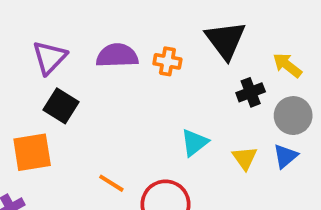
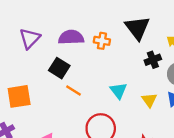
black square: (61, 106) -> (59, 68), moved
cyan triangle: (194, 143) -> (118, 91), turned -30
orange line: (111, 183) -> (73, 91), moved

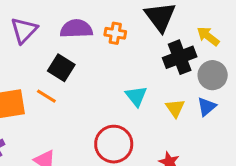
black cross: (153, 60) -> (180, 57), size x1.5
orange line: (73, 91) -> (46, 96), moved

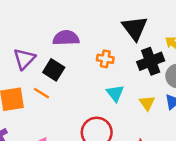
purple triangle: (24, 30) -> (24, 59), moved
orange cross: (115, 33) -> (105, 59), moved

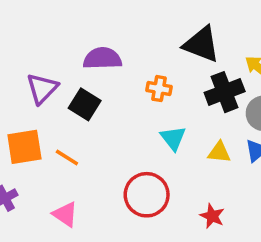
black triangle: (135, 28) -> (201, 44), turned -32
orange line: (41, 93) -> (67, 158), moved
yellow triangle: (147, 103) -> (219, 152), turned -49

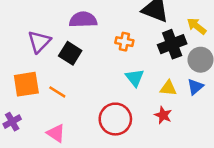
red star: (212, 216) -> (163, 115), moved

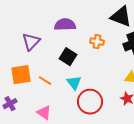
black square: (70, 53) -> (68, 57), moved
cyan triangle: (135, 78) -> (74, 83), moved

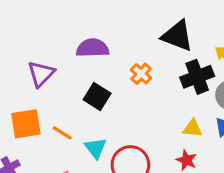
orange cross: (97, 42) -> (141, 74), turned 32
cyan triangle: (74, 83) -> (96, 148), moved

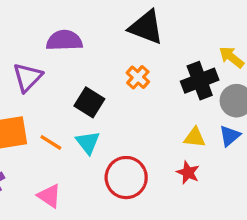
black triangle: (177, 36) -> (146, 27), moved
purple semicircle: (93, 48) -> (64, 41), moved
cyan triangle: (96, 148) -> (88, 142), moved

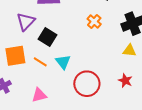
black square: (89, 102) -> (48, 37), moved
yellow triangle: (195, 137) -> (129, 51), moved
pink triangle: (49, 196) -> (39, 95), turned -49

